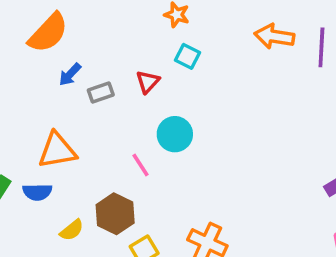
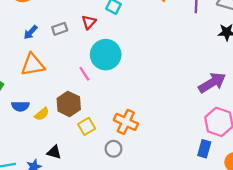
blue arrow: (70, 74) -> (31, 32), moved
cyan circle: (175, 134) -> (106, 55), size x1.4
blue semicircle: (37, 192) -> (20, 106), moved

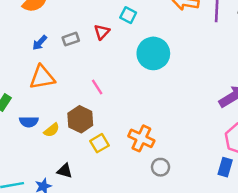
cyan circle: (106, 55) -> (153, 53), moved
gray circle: (113, 149) -> (161, 167), moved

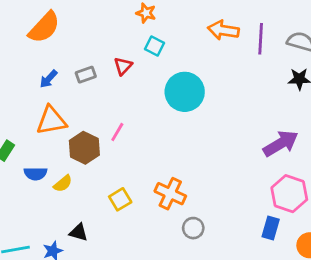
pink line: (97, 87) -> (117, 132), turned 63
brown hexagon: (80, 119) -> (84, 148), moved

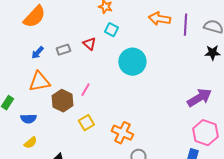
red triangle: (123, 66) -> (89, 44), turned -32
yellow semicircle: (63, 184) -> (30, 143), moved
yellow square: (120, 199) -> (86, 123), moved

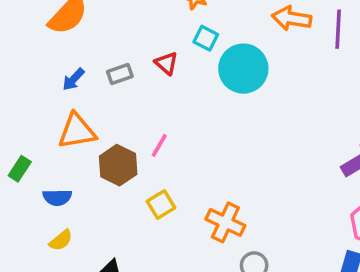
cyan circle: (132, 62) -> (243, 69), moved

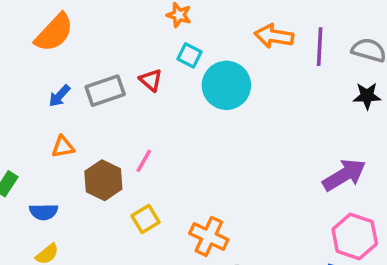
gray rectangle: (120, 74) -> (105, 91), size x1.5
orange triangle: (77, 131) -> (63, 147), size x0.6

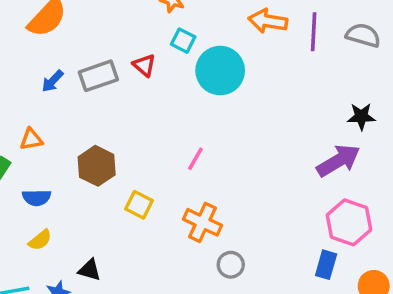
black star: (367, 96) -> (361, 116), moved
orange triangle: (63, 147) -> (31, 139), moved
pink line: (144, 161) -> (195, 159), moved
yellow square: (146, 219) -> (139, 205), turned -32

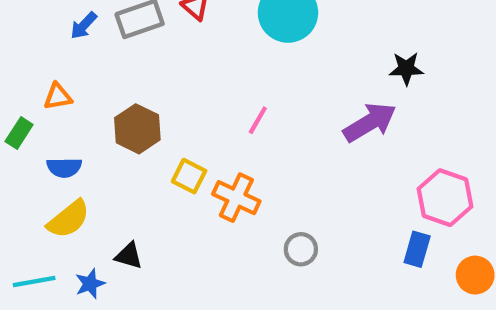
black star: (361, 116) -> (406, 69), moved
purple arrow: (338, 161) -> (370, 122), moved
orange cross: (203, 222) -> (236, 198), moved
yellow semicircle: (40, 240) -> (69, 219), size x1.5

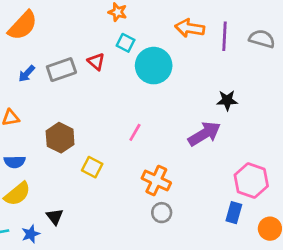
orange cross: (236, 198) -> (156, 181), moved
black triangle: (129, 256) -> (55, 217), turned 36

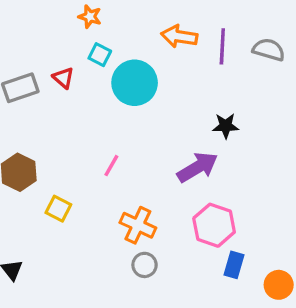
pink hexagon: (251, 181) -> (214, 225), moved

